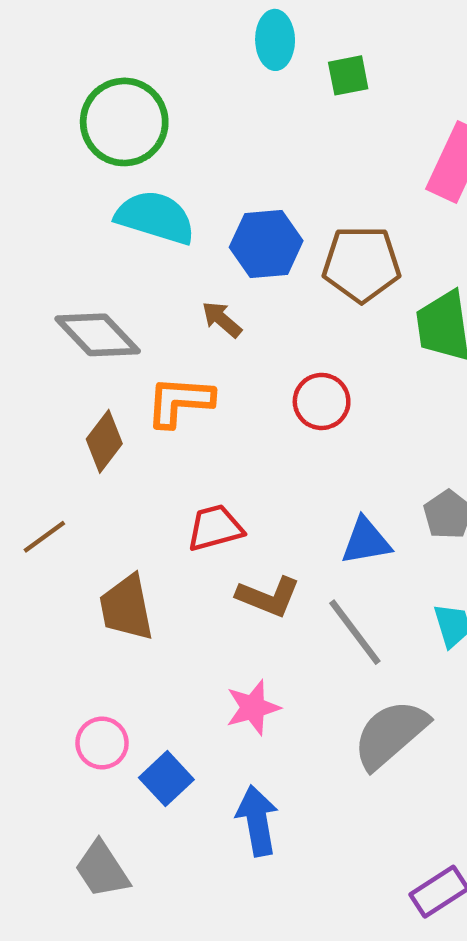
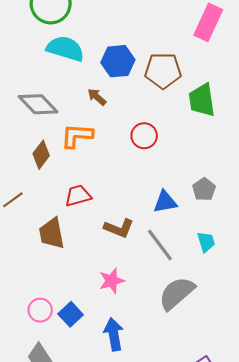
red trapezoid: (215, 528) -> (78, 196), moved
pink circle: (102, 743) -> (40, 310), moved

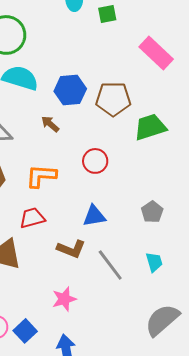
pink rectangle: (208, 22) -> (156, 53), turned -72
green trapezoid: (202, 100) -> (150, 127), turned 80
orange L-shape: (77, 136) -> (41, 176), moved
blue triangle: (165, 202) -> (94, 216), moved
gray semicircle: (177, 293) -> (162, 320), moved

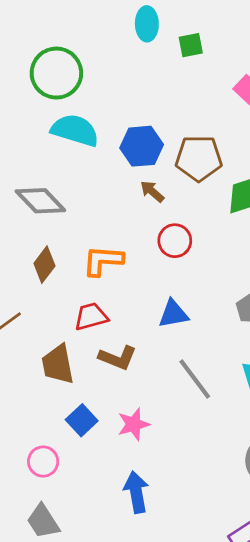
brown arrow: (50, 124) -> (152, 191), moved
brown L-shape: (71, 249) -> (118, 358), moved
blue square: (25, 331) -> (82, 420), moved

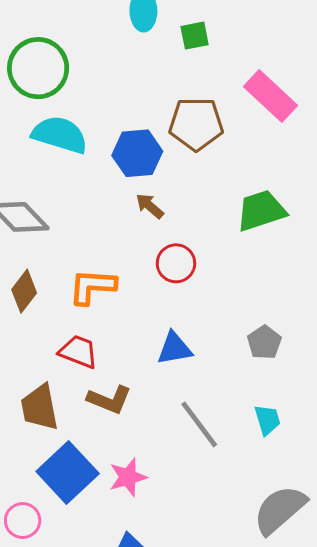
brown pentagon: (199, 158) -> (196, 124), moved
red trapezoid: (91, 317) -> (78, 352), turned 36
blue square: (82, 420) -> (68, 472), size x1.6

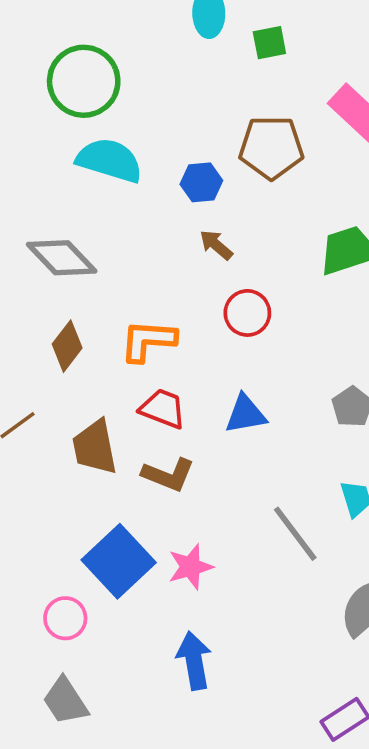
blue hexagon: (137, 153) -> (201, 182), size x0.7
red trapezoid: (78, 352) -> (163, 409), moved
brown trapezoid: (40, 407) -> (95, 447), moved
gray line: (199, 424) -> (295, 534), moved

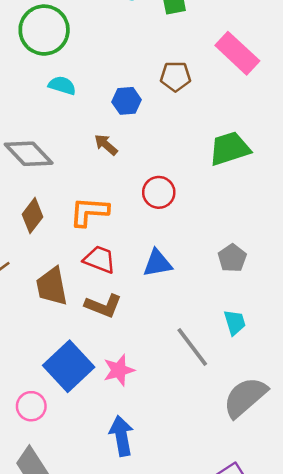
brown pentagon: (271, 147) -> (175, 76), size x0.7
cyan semicircle: (109, 160) -> (62, 85), size x0.6
brown arrow: (216, 245) -> (106, 145), moved

